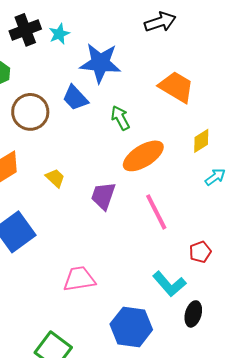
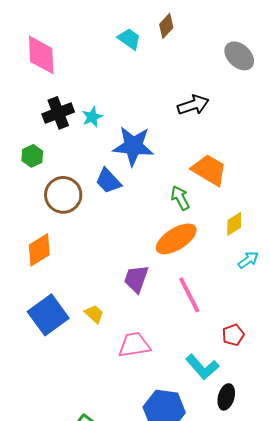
green arrow: (120, 118) -> (180, 198), moved
yellow trapezoid: (55, 178) -> (94, 314), moved
pink trapezoid: (79, 279) -> (134, 345), moved

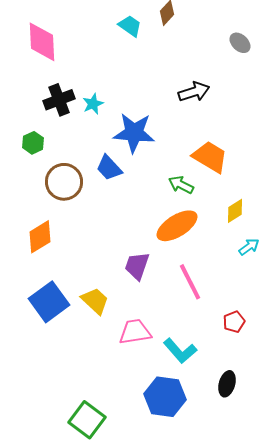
gray ellipse: (239, 56) -> (240, 43), size x0.7
green arrow: (180, 198) -> (181, 185), turned -35
yellow trapezoid: (94, 314) -> (95, 301), size x1.4
cyan L-shape: (202, 367) -> (180, 351), moved

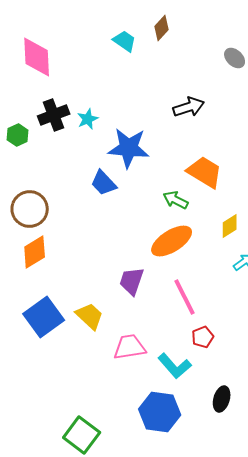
green hexagon: (33, 143) -> (18, 135), moved
brown circle: (64, 182) -> (30, 209), moved
red pentagon: (234, 322) -> (203, 337), moved

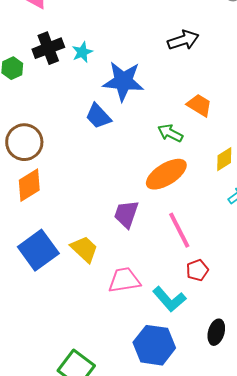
orange trapezoid: (205, 172) -> (199, 105), size x0.7

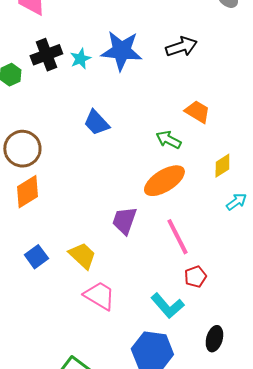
blue star: (123, 81) -> (121, 51), moved
blue square: (38, 250) -> (36, 257), size x0.6
pink trapezoid: (124, 280) -> (99, 296), moved, turned 40

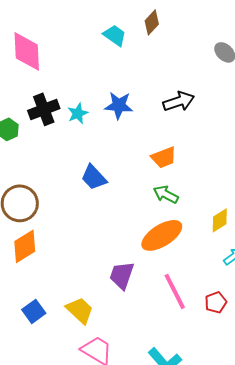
blue star: (121, 51) -> (119, 105), size x0.7
orange trapezoid: (197, 112) -> (164, 157), moved, turned 128
red pentagon: (195, 277) -> (216, 302), moved

